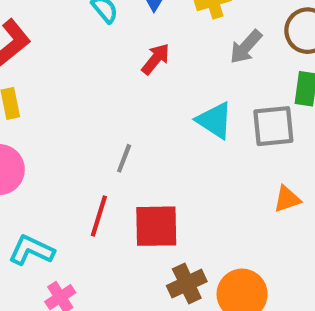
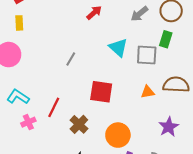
red line: (99, 216) -> (54, 107), moved
red square: (156, 226) -> (101, 92), moved
brown cross: (187, 284) -> (79, 124), moved, turned -30

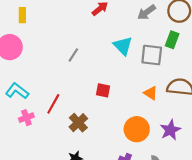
red square: (101, 92) -> (103, 90), size x0.6
orange triangle: (148, 92) -> (151, 93), turned 40
orange circle: (118, 135) -> (137, 129), moved

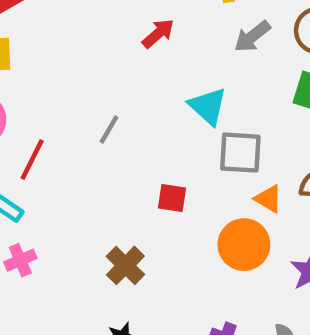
gray square: (152, 55) -> (240, 153), moved
red line: (53, 104) -> (32, 159), moved
orange circle: (137, 129) -> (244, 245), moved

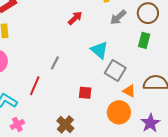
gray square: (240, 153) -> (115, 70), turned 30
red line: (32, 159) -> (35, 86), moved

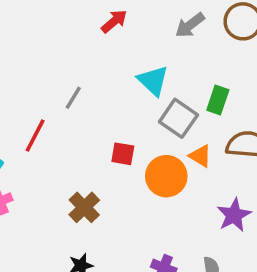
green rectangle: (144, 40) -> (218, 100), moved
orange circle: (119, 112) -> (166, 176), moved

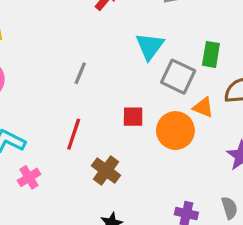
cyan triangle: (153, 81) -> (150, 46), turned 32
red line: (35, 135) -> (74, 134), moved

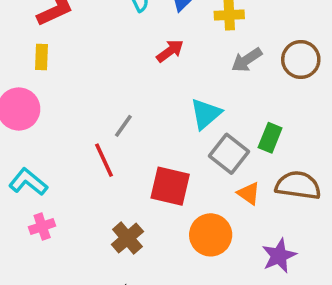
red square: (133, 117) -> (170, 186), size x1.6
orange circle: (175, 131) -> (211, 235), moved
red line: (74, 134) -> (104, 160), moved, turned -56

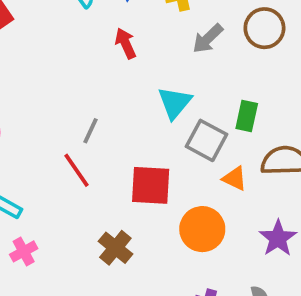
red arrow: (170, 51) -> (126, 43), turned -68

